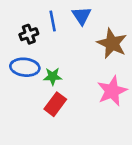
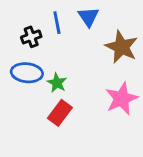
green star: (53, 76) -> (57, 83), turned 30

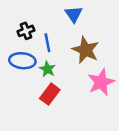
blue line: (57, 23) -> (47, 43), moved
brown star: (121, 47) -> (86, 50), moved

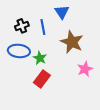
blue line: (47, 43) -> (43, 27), moved
pink star: (101, 82) -> (85, 69), size x0.7

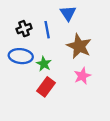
pink star: (85, 69) -> (82, 76), moved

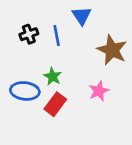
brown star: (79, 46) -> (112, 50), moved
blue ellipse: (21, 56) -> (25, 91), moved

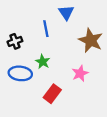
black cross: (29, 34) -> (15, 41), moved
red rectangle: (55, 104) -> (52, 94), moved

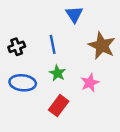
blue line: (46, 29) -> (53, 44), moved
green star: (43, 62) -> (57, 73), moved

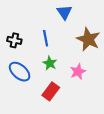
black cross: (17, 47) -> (14, 40), turned 32
blue ellipse: (23, 83) -> (20, 72), turned 35

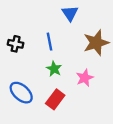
brown star: (88, 39) -> (96, 43), turned 30
blue ellipse: (20, 72) -> (21, 93), moved

